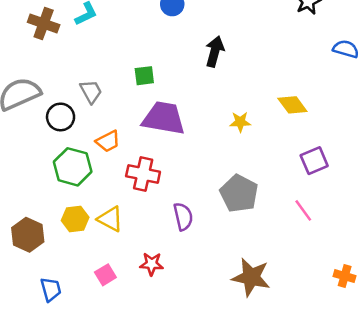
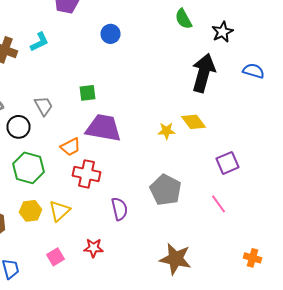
black arrow: (215, 51) -> (204, 73), moved, size x1.5
yellow diamond: (292, 105) -> (194, 122), moved
orange trapezoid: (108, 141) -> (70, 147), moved
yellow triangle: (110, 219) -> (60, 211), turned 50

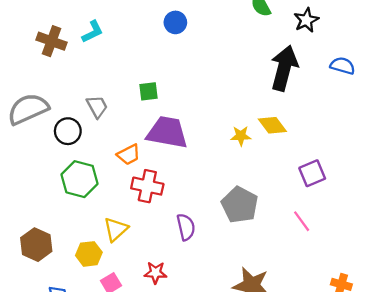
yellow hexagon: (30, 211) -> (89, 254), moved

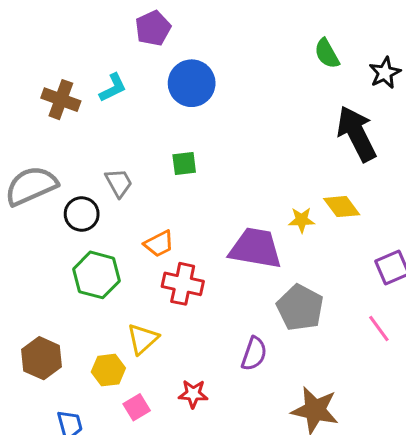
blue circle: (175, 22) -> (192, 83), moved, size x1.6
black arrow: (284, 68) -> (357, 134), turned -42
purple trapezoid: (167, 132) -> (256, 248), moved
purple semicircle: (186, 227) -> (254, 354), moved, turned 32

